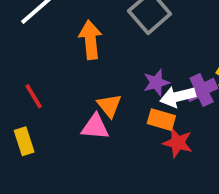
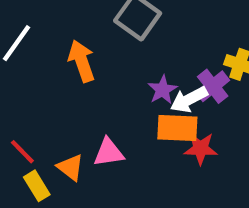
red line: (34, 96) -> (22, 152), moved
orange triangle: (109, 106) -> (70, 167), moved
orange rectangle: (161, 120) -> (177, 128), size x1.4

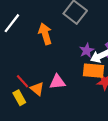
red line: (22, 152) -> (22, 81), moved

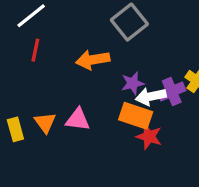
orange arrow: (45, 34) -> (93, 60), moved, turned -96
red line: (22, 81) -> (35, 50), moved, turned 40

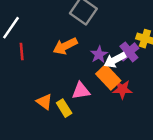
orange rectangle: (136, 116) -> (108, 77), turned 45
pink triangle: (78, 120) -> (81, 91), moved
yellow rectangle: (15, 129) -> (64, 108), moved

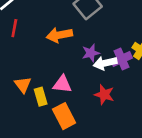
orange rectangle: (108, 77) -> (64, 116), moved

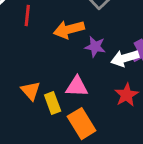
red line: (14, 28) -> (27, 16), moved
purple star: (91, 53) -> (95, 47), moved, turned 30
red star: (104, 95) -> (127, 95), turned 30

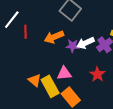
white arrow: (125, 58) -> (85, 43), moved
yellow rectangle: (53, 103) -> (50, 86), size x1.5

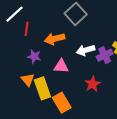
purple star: (73, 46) -> (34, 56), moved
pink triangle: (64, 73) -> (61, 66), moved

